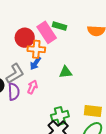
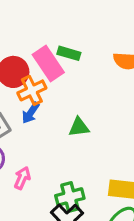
orange cross: (36, 49) -> (32, 90), turned -30
pink arrow: (32, 87) -> (22, 178), moved

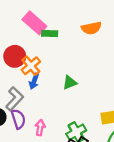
pink rectangle: (48, 64) -> (34, 23), moved

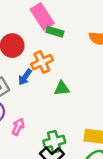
orange cross: (31, 66) -> (42, 62), moved

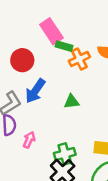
orange cross: (42, 62) -> (79, 59), moved
blue arrow: (25, 77) -> (35, 91), size x1.5

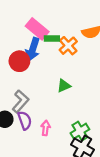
blue arrow: (35, 91) -> (33, 49), moved
green triangle: (71, 102) -> (64, 86), moved

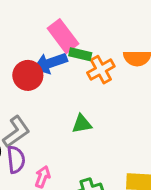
blue arrow: (33, 49) -> (50, 63), turned 40

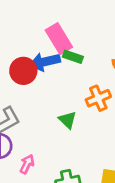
orange cross: (101, 70) -> (98, 98), moved
green triangle: (82, 124) -> (67, 120), turned 48

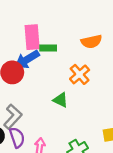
pink rectangle: (59, 39) -> (32, 37), turned 45

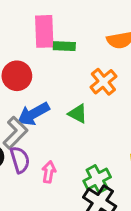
blue arrow: (27, 59) -> (33, 114), moved

